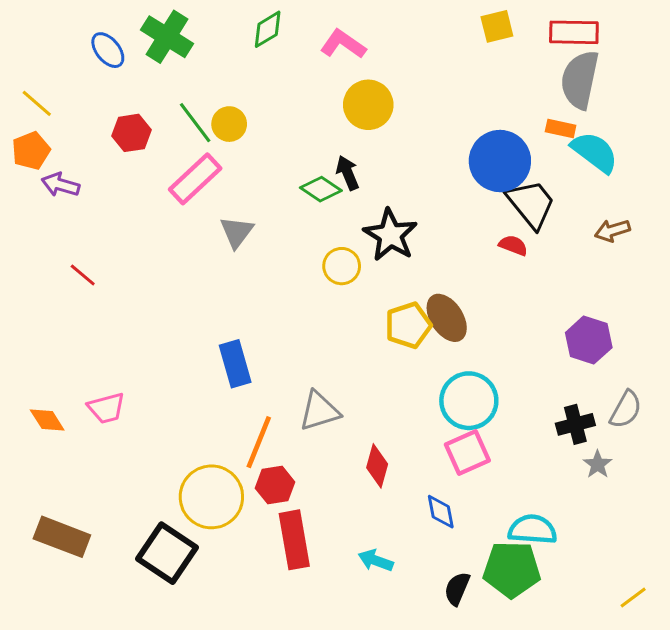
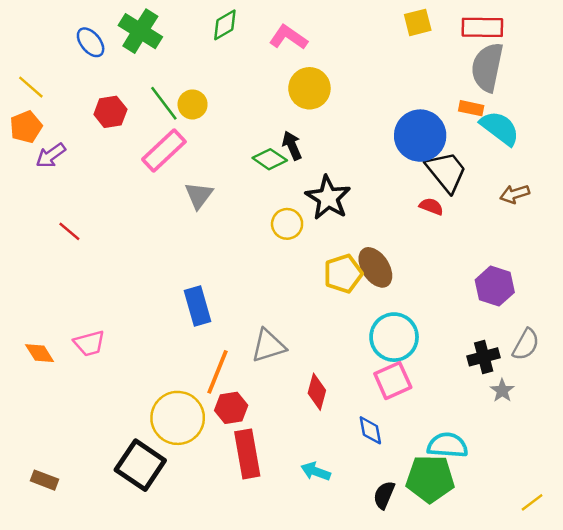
purple arrow: (60, 185) -> (51, 155), turned -52
brown rectangle: (62, 537) -> (45, 480), moved, size x0.6

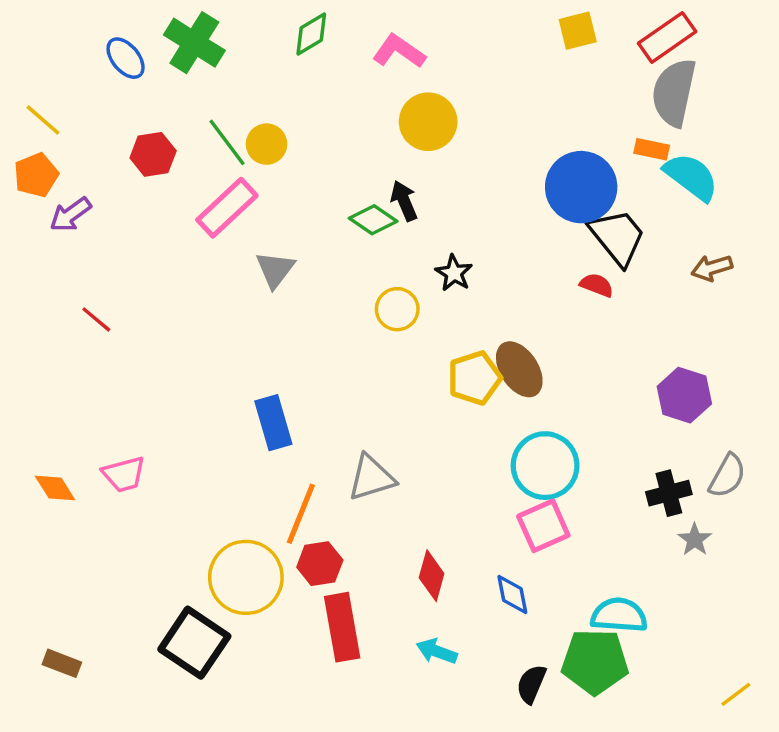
red rectangle: (482, 27) -> (667, 37), turned -36
black star: (328, 198) -> (454, 273), size x0.6
red diamond: (317, 392) -> (432, 576), moved

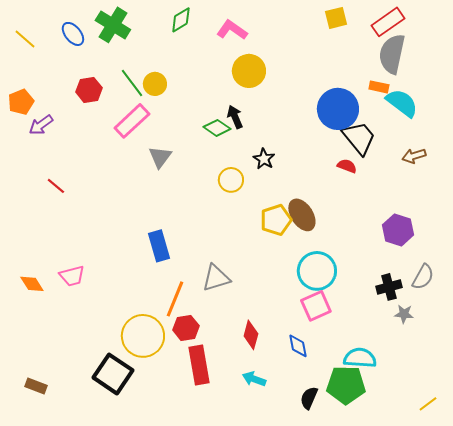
yellow line: (43, 120) -> (25, 39), moved
gray star: (695, 540) -> (404, 314), turned -30

